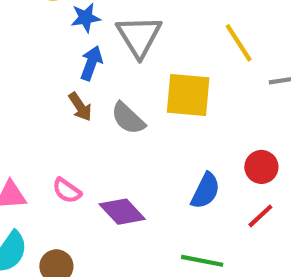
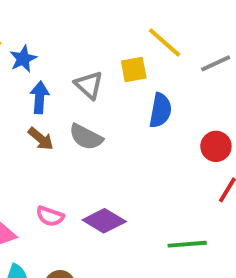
gray triangle: (139, 36) -> (89, 85), moved, size x0.7
yellow square: (188, 95) -> (134, 69), moved, size x0.6
blue semicircle: (205, 191) -> (160, 110), moved

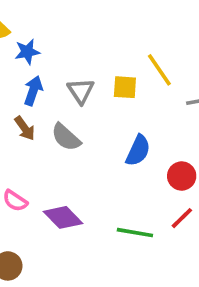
blue semicircle: (160, 110) -> (138, 150), moved
green line: (187, 244) -> (135, 233), moved

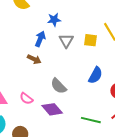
blue star: (27, 52) -> (54, 20), moved
brown arrow: (25, 128) -> (34, 59), turned -32
gray semicircle: (66, 137) -> (59, 86), moved

